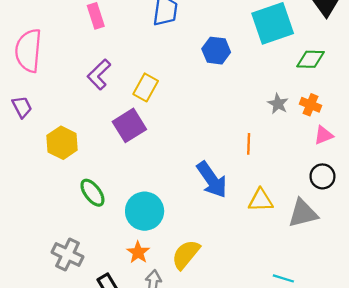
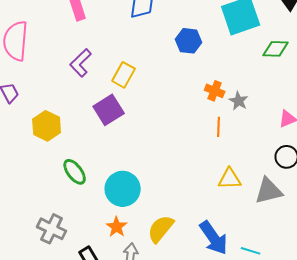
gray star: (278, 104) -> (239, 101), moved
orange cross: (311, 105) -> (215, 91), moved
blue arrow: (212, 180) -> (214, 238), moved

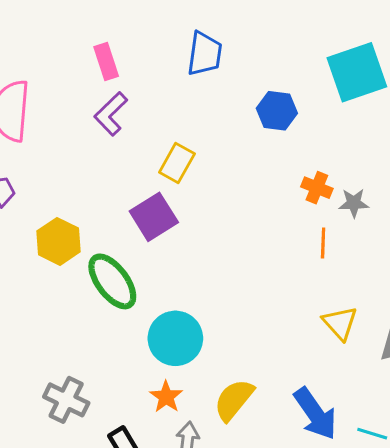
purple L-shape: (81, 63) -> (111, 114), moved
gray star: (239, 101) -> (354, 203), turned -30
green ellipse: (75, 172) -> (112, 281), moved, size x1.4
yellow triangle: (230, 179) -> (340, 323), turned 50

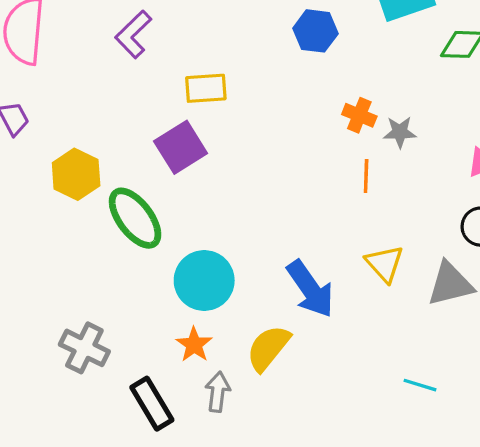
yellow rectangle: (177, 163) -> (206, 88), turned 57
blue arrow: (315, 414) -> (310, 289), moved

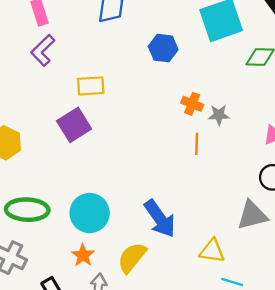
green ellipse: (135, 218) -> (27, 210), moved, turned -51
yellow triangle: (385, 264) -> (212, 251), moved, turned -40

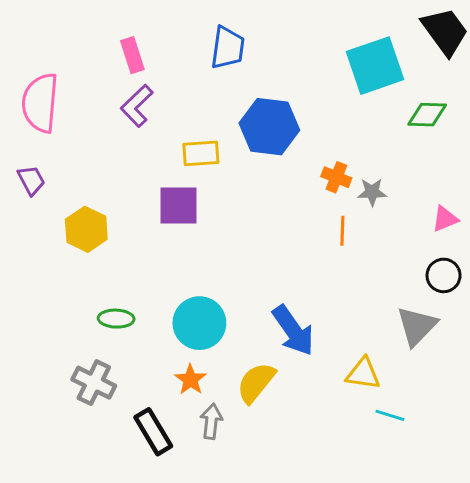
blue hexagon: (163, 48) -> (269, 127), moved, size x1.5
purple square: (74, 125) -> (179, 205), turned 32
green ellipse: (27, 210) -> (116, 319), size x0.6
gray triangle: (252, 215) -> (417, 326), turned -32

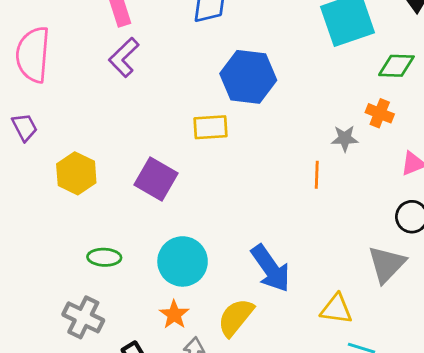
yellow rectangle: (201, 153) -> (211, 127), moved
orange cross: (336, 177) -> (380, 113), moved
purple square: (179, 205) -> (156, 179), moved, turned 30

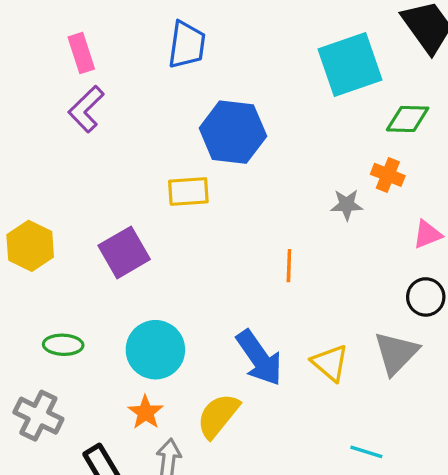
orange line: (317, 175) -> (289, 266), moved
purple square: (156, 179) -> (124, 252), turned 30
yellow triangle: (336, 309) -> (330, 363), moved, turned 32

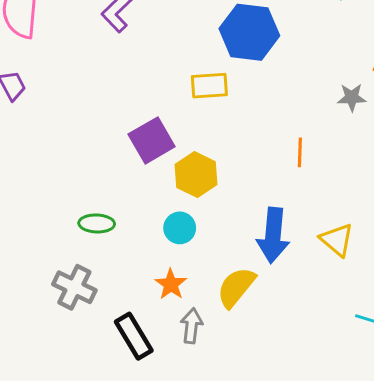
yellow hexagon: (30, 246) -> (196, 175), moved
cyan circle: (155, 350) -> (180, 228), size x0.6
blue arrow: (259, 358) -> (273, 235), turned 40

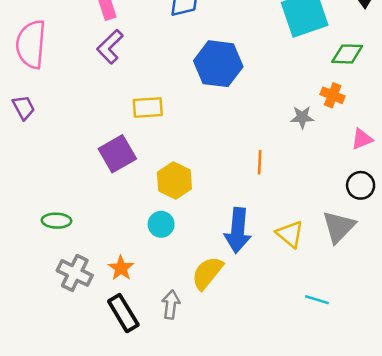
yellow rectangle: (209, 86) -> (148, 108), moved
purple square: (152, 140) -> (117, 154), moved
green ellipse: (97, 223) -> (56, 221), moved
orange star: (171, 284) -> (121, 268), moved

